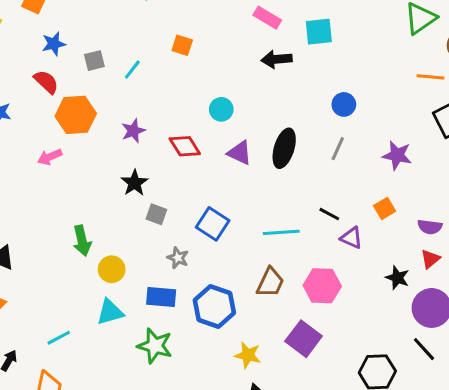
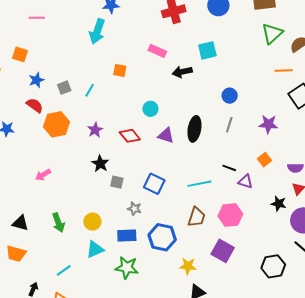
pink rectangle: (267, 18) -> (157, 51), moved
pink arrow: (50, 157) -> (43, 175), moved
green arrow: (82, 241) -> (58, 223), moved

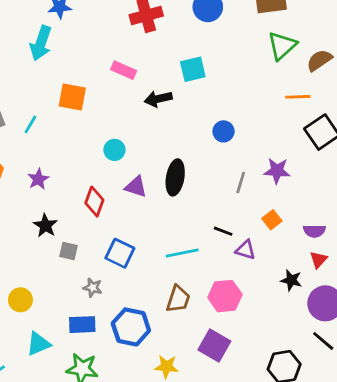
orange square: (120, 70) -> (72, 97), size x1.5
gray line: (229, 125) -> (241, 182), moved
red diamond: (130, 136) -> (94, 202), moved, turned 60
yellow circle: (92, 222) -> (20, 300), moved

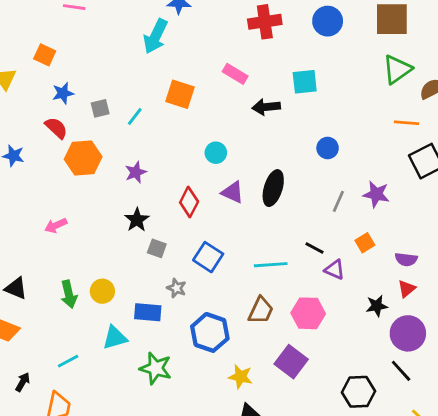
black star: (291, 280) -> (377, 306), turned -30
blue rectangle: (82, 325) -> (148, 312), moved

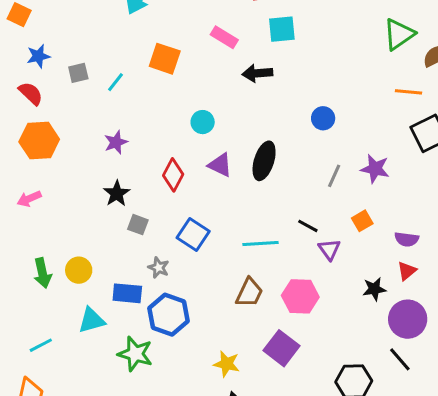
cyan square: (305, 82) -> (282, 29), moved
orange hexagon: (83, 158) -> (39, 140), moved
purple triangle: (335, 270) -> (329, 249), turned 30
blue hexagon: (210, 332) -> (169, 315), moved

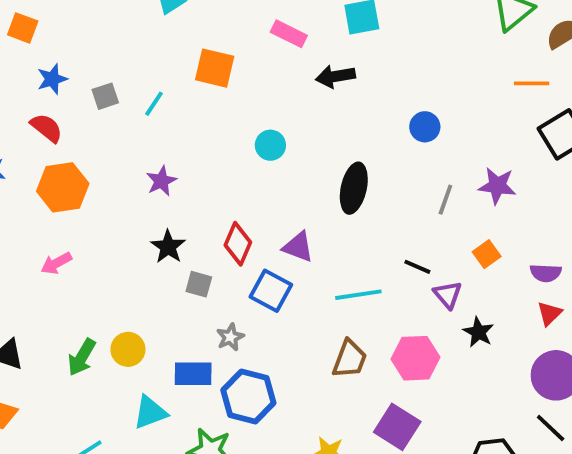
purple triangle: (220, 165) -> (298, 247), moved
red diamond: (173, 175) -> (238, 244), moved
gray star: (159, 268) -> (230, 337), turned 30
green arrow: (42, 273) -> (82, 357), turned 48
black star: (374, 289) -> (478, 332), moved, turned -30

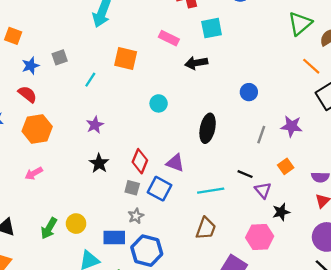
orange line: (532, 83) -> (311, 66), turned 42
gray square: (105, 96) -> (60, 57), moved
gray square: (199, 284) -> (132, 188), moved
black star: (478, 332) -> (281, 212), turned 30
pink hexagon: (416, 358) -> (260, 237), moved

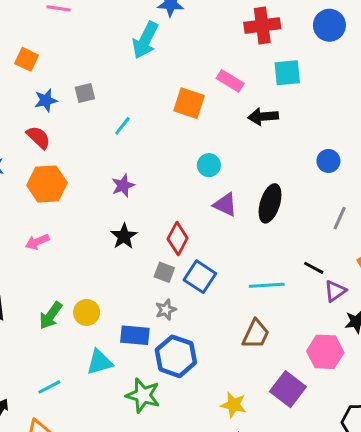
orange square: (126, 59) -> (189, 103), moved
purple triangle: (175, 163) -> (225, 205), moved
purple triangle: (263, 190) -> (335, 291), turned 30

